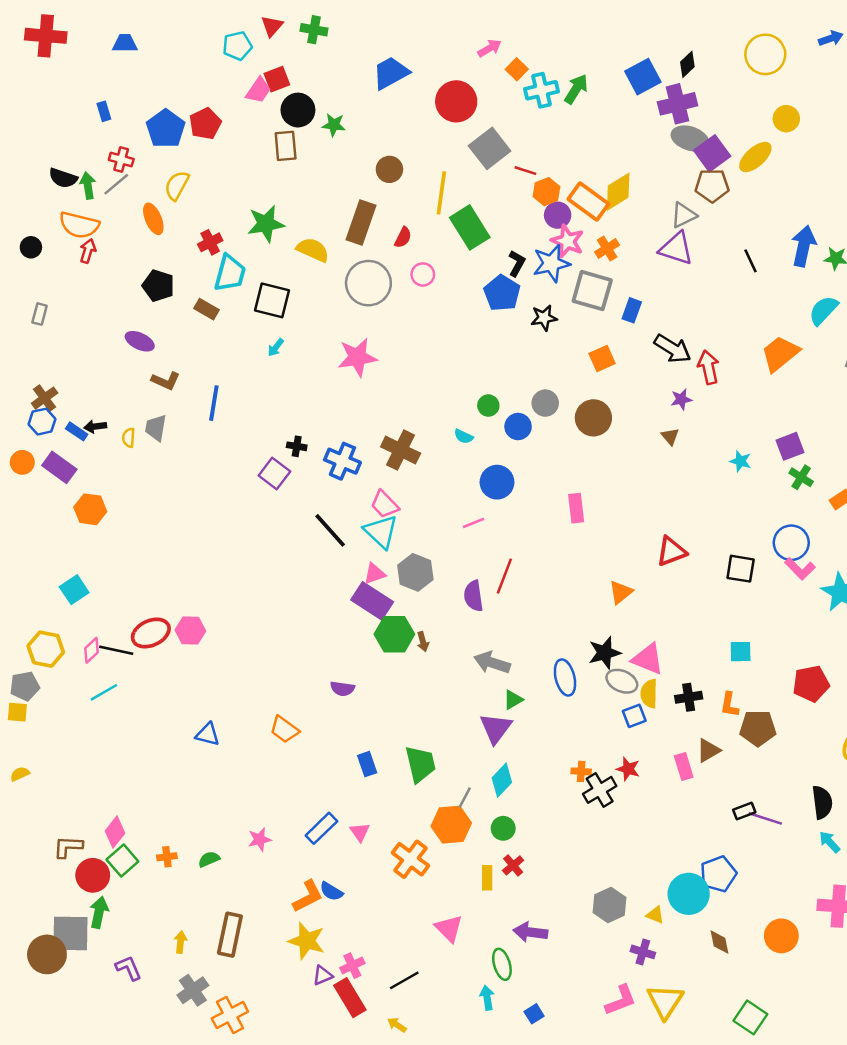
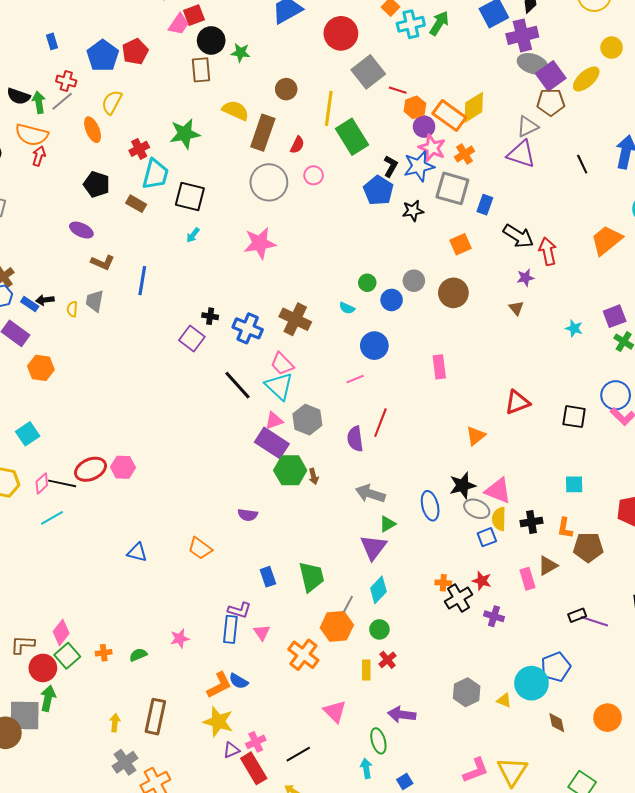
yellow semicircle: (313, 250) -> (235, 110), moved
blue rectangle: (321, 828) -> (230, 629), turned -40
purple cross: (643, 952) -> (494, 616), moved
purple L-shape: (129, 968) -> (240, 610), moved, turned 130

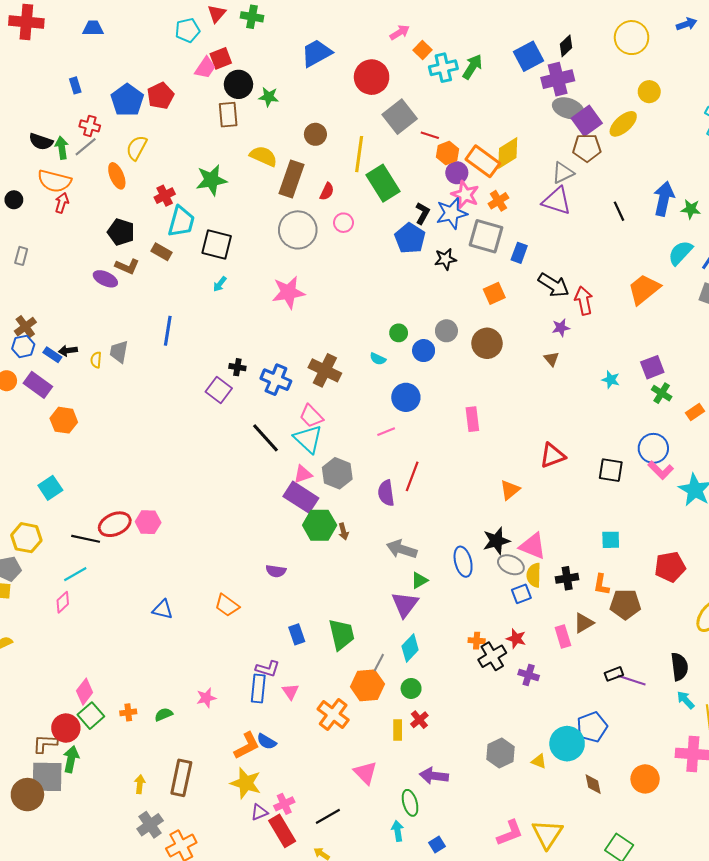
brown L-shape: (103, 262) -> (127, 266), moved
pink diamond: (42, 483) -> (63, 602), moved
brown L-shape: (23, 645) -> (45, 744), moved

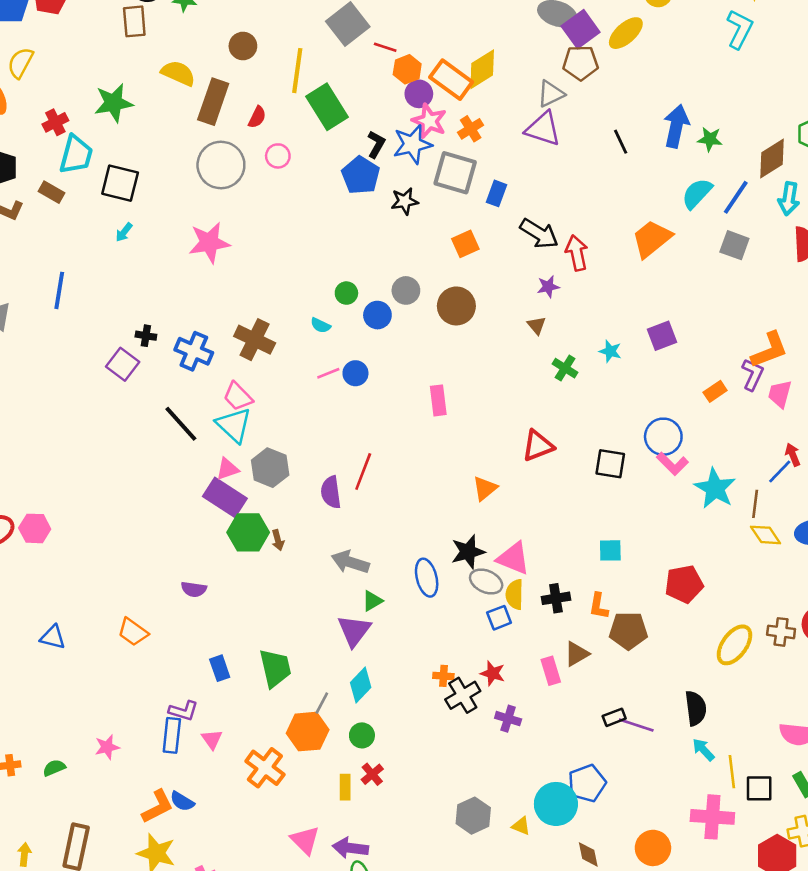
green cross: (662, 393) -> (565, 368), moved
blue circle: (406, 397) -> (355, 373), size x0.7
pink line: (386, 432) -> (328, 373), moved
purple arrow: (434, 776) -> (350, 848), moved

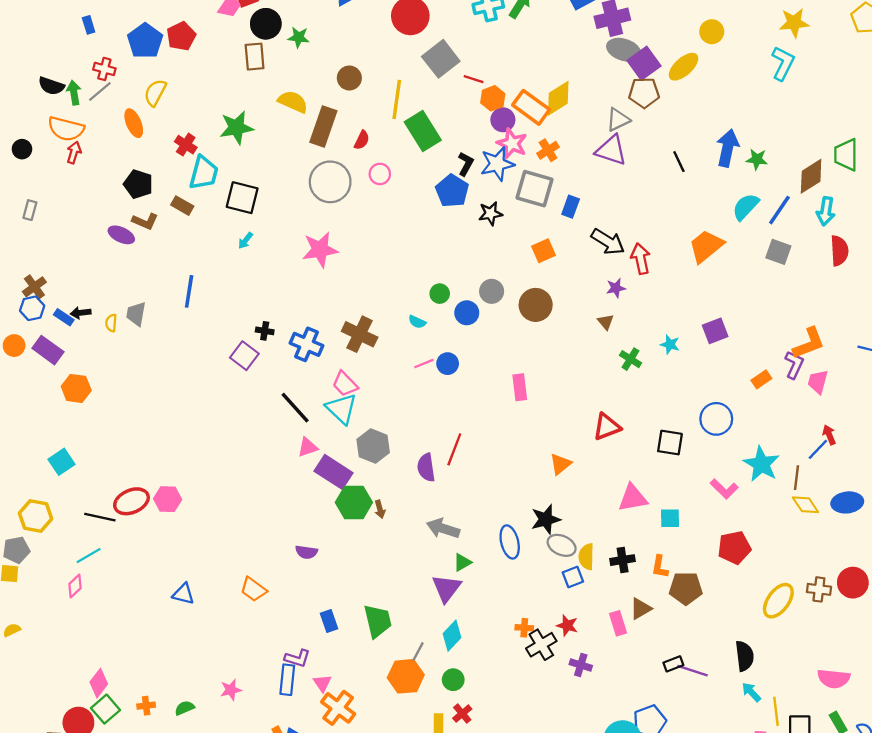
red cross: (55, 122) -> (186, 145), turned -30
pink L-shape: (672, 464) -> (724, 489), moved
pink triangle: (227, 469) -> (308, 447), moved
pink triangle: (513, 558) -> (633, 498), moved, turned -32
orange cross: (265, 768) -> (338, 708), moved

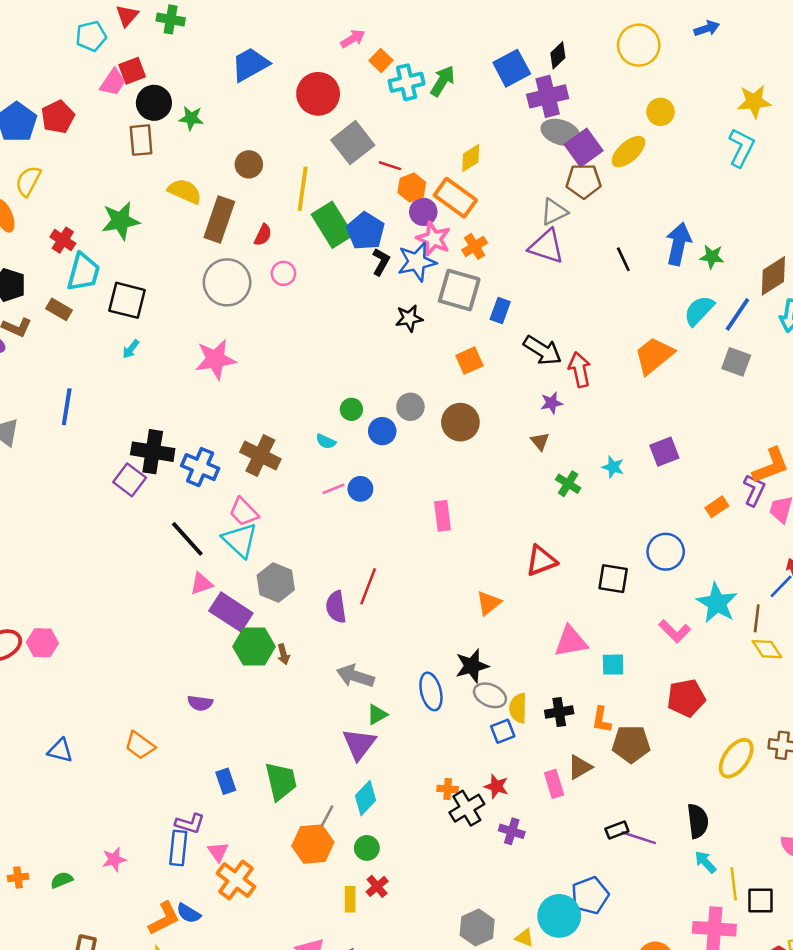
yellow diamond: (558, 98) -> (471, 158), moved, size x0.7
blue pentagon: (452, 191) -> (366, 231), moved
black cross: (265, 331) -> (153, 452), size x2.0

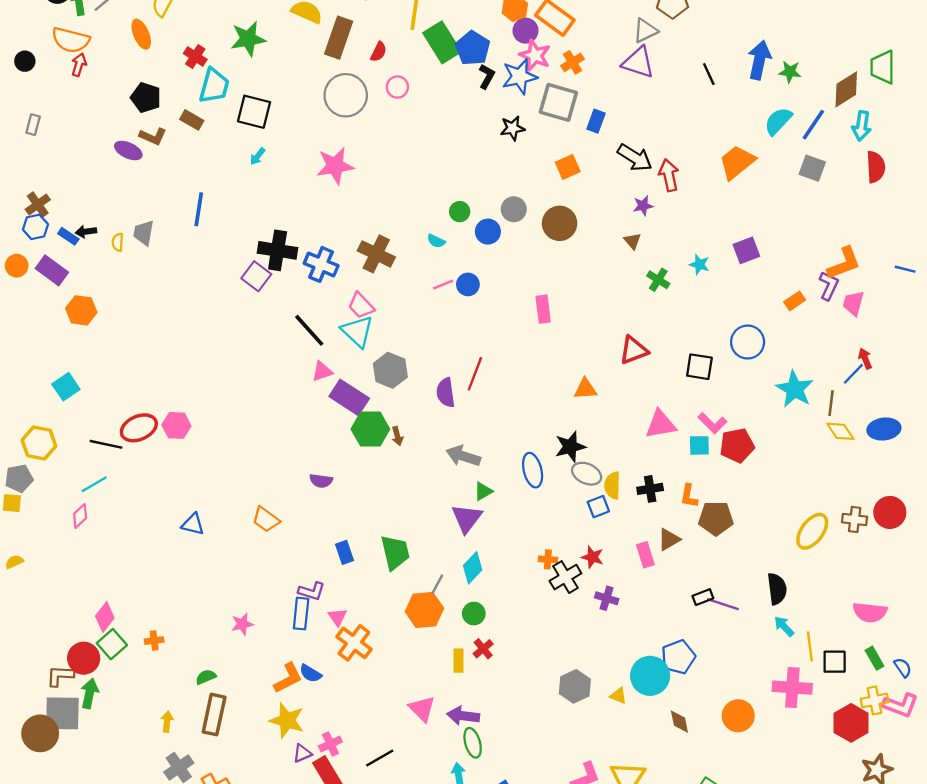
orange triangle: (489, 603) -> (585, 389), turned 35
pink L-shape: (675, 631) -> (712, 423), moved
red pentagon: (686, 698) -> (737, 445), moved
green semicircle: (62, 880) -> (206, 677), moved

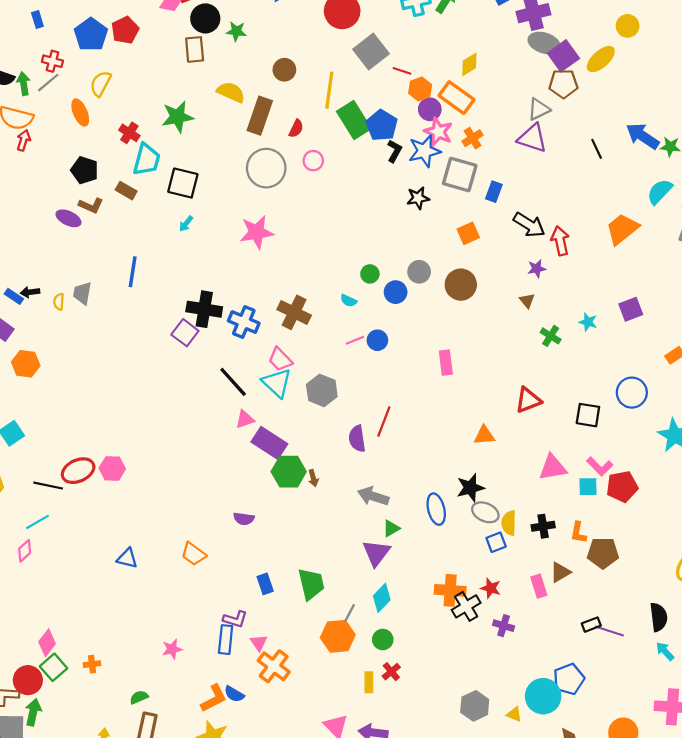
blue arrow: (759, 60) -> (643, 136), turned -68
gray hexagon: (390, 370) -> (322, 390), moved
orange cross: (548, 559) -> (450, 590), size x1.8

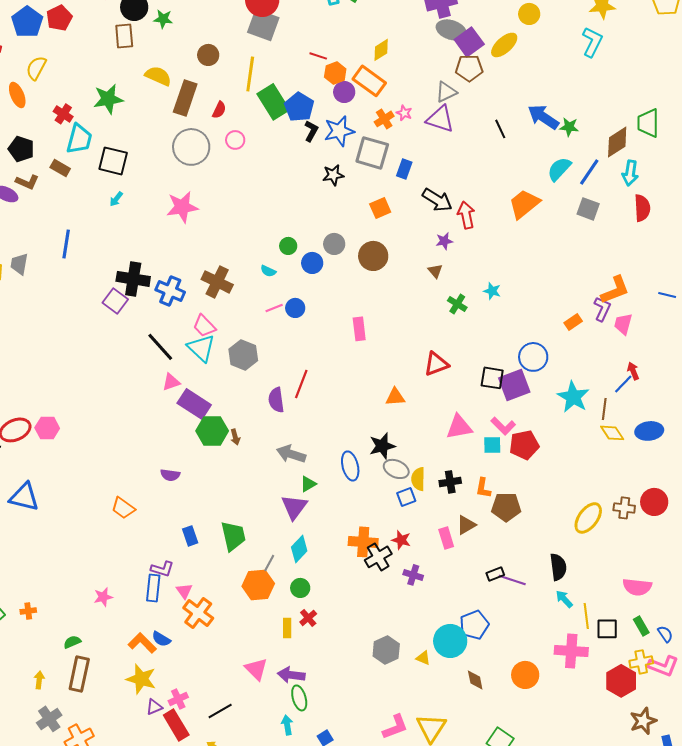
gray square: (371, 52) -> (263, 25), moved, turned -32
pink star: (438, 132) -> (404, 113), moved, size x0.6
purple square: (631, 309) -> (514, 385), moved, size x1.4
blue triangle: (127, 558) -> (24, 497), moved, size x1.5
orange L-shape: (214, 698) -> (142, 643), turned -108

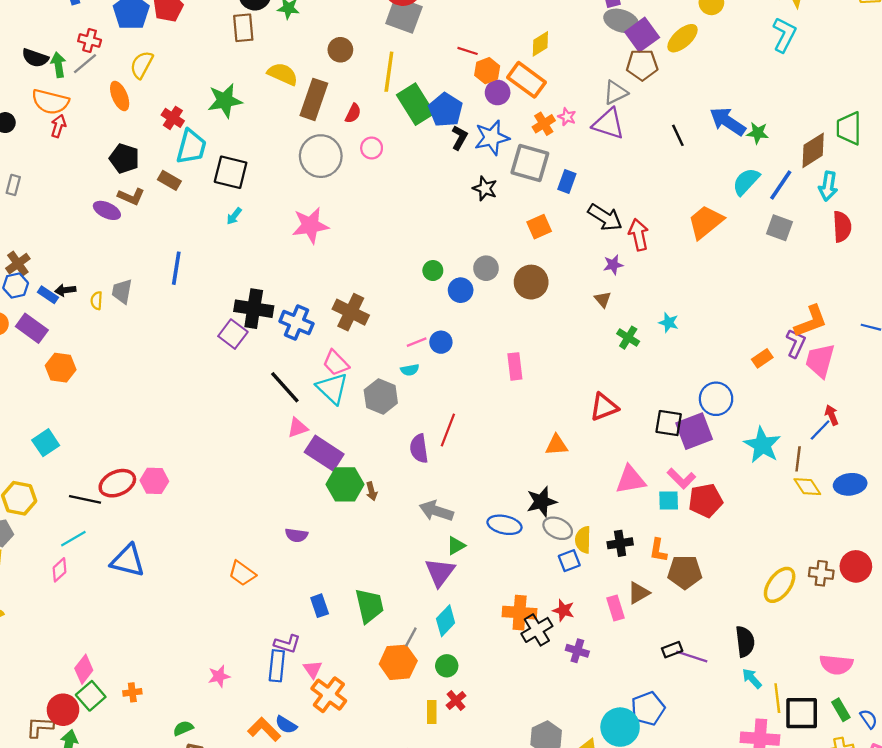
black star: (333, 175) -> (485, 188), turned 30
cyan semicircle: (268, 271) -> (410, 370), moved, turned -35
pink trapezoid: (623, 324) -> (820, 361), size x1.4
blue ellipse: (350, 466) -> (505, 525), turned -64
black square: (607, 629) -> (802, 713), size x1.4

